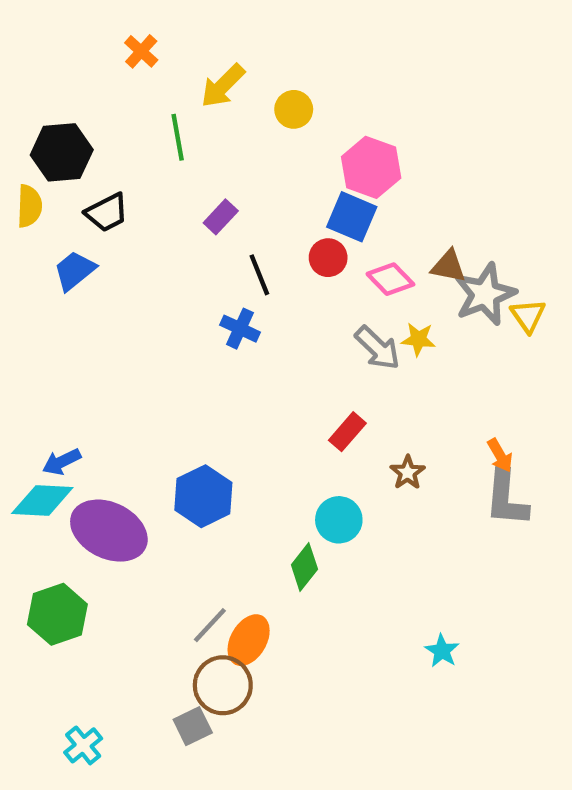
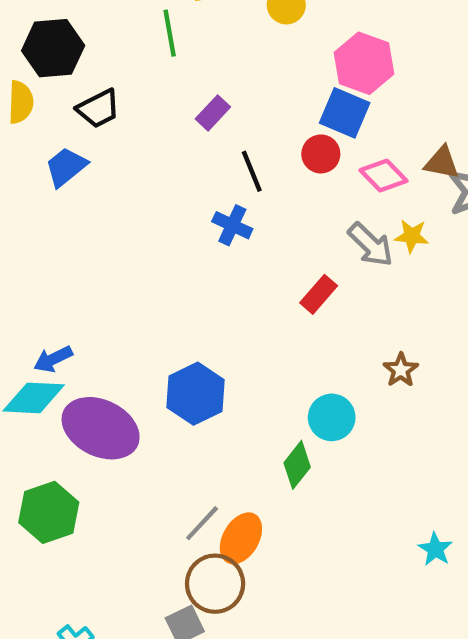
red rectangle: (347, 432) -> (319, 294), moved

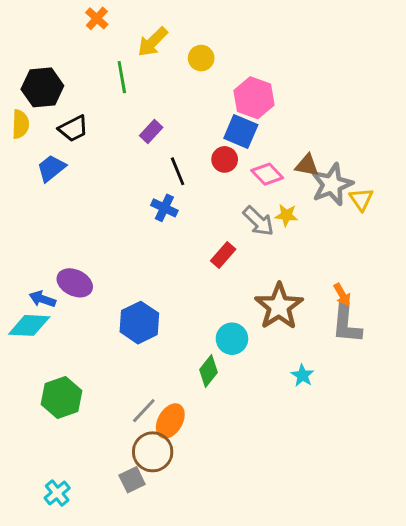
blue arrow: (53, 359) -> (42, 299), turned 45
brown star: (401, 370) -> (279, 306), size x2.0
purple ellipse: (101, 428) -> (75, 283), moved, size x0.7
green hexagon: (49, 512) -> (62, 397), moved
cyan star: (435, 549) -> (303, 375), moved

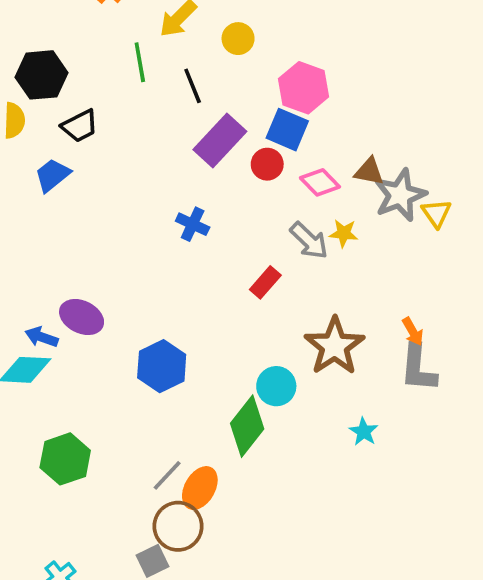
purple rectangle: (151, 132) -> (220, 140), moved, size x1.8
black line: (178, 171) -> (193, 86), moved
green diamond: (208, 371) -> (247, 426), size x1.5

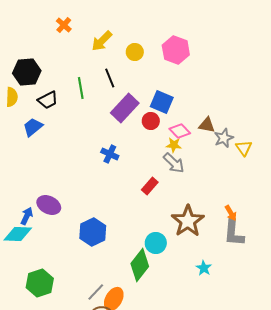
green line: (140, 62) -> (81, 88), moved
pink hexagon: (304, 88) -> (176, 50), moved
gray star: (400, 195) -> (224, 138), size x0.7
yellow star: (344, 233) -> (174, 145), moved
blue arrow: (42, 337) -> (27, 216), turned 96

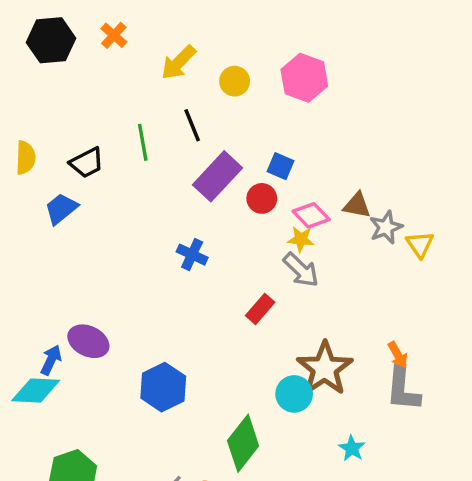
black hexagon: (27, 72) -> (51, 40), moved
blue square: (162, 102) -> (280, 166), size x0.7
cyan circle: (156, 243) -> (294, 394), moved

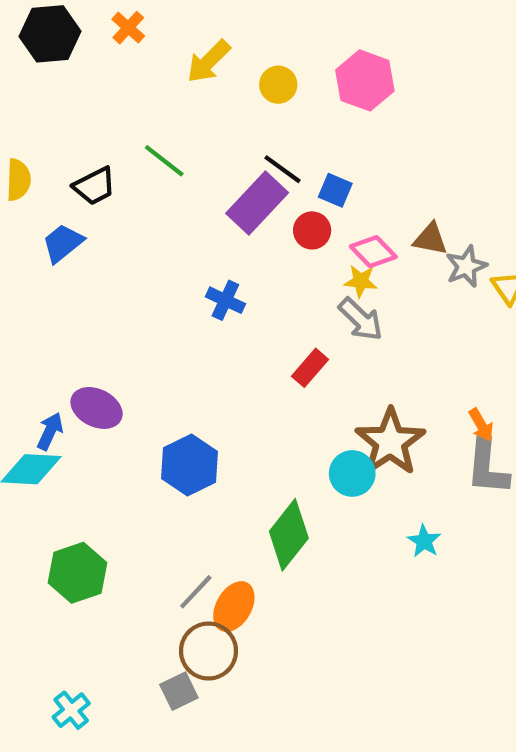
black line: (192, 125) -> (282, 169), moved, turned -32
green line: (143, 142) -> (164, 161), turned -42

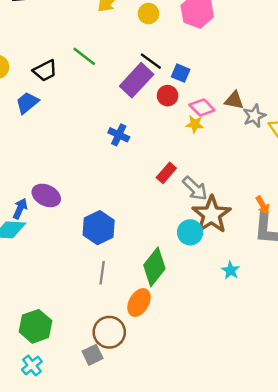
gray arrow: (361, 319) -> (195, 188), moved
green hexagon: (77, 573) -> (36, 326), moved
gray line: (196, 592) -> (102, 273), moved, turned -35
orange ellipse: (234, 607) -> (139, 302), moved

